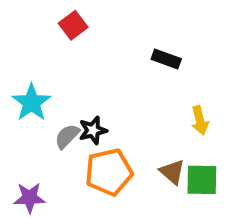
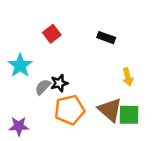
red square: (73, 25) -> (52, 34), moved
brown triangle: (172, 172) -> (110, 110), size x1.5

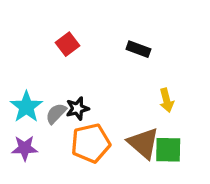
cyan star: (20, 65) -> (26, 107), moved
purple star: (19, 126) -> (25, 148), moved

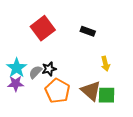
red square: (68, 44) -> (43, 28), size x1.6
orange pentagon: (91, 143) -> (57, 91), turned -30
purple star: (25, 148) -> (16, 84), moved

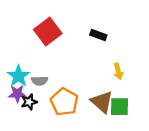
black star: (49, 69) -> (29, 102), moved
gray semicircle: (35, 72) -> (40, 81), turned -136

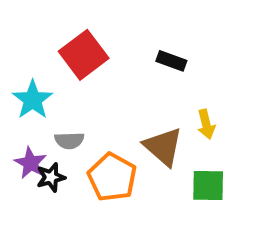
cyan star: (18, 76) -> (33, 100), moved
purple star: (17, 94) -> (31, 163), turned 30
brown triangle: (102, 102) -> (163, 147), moved

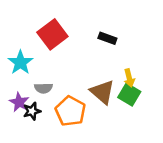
green square: (208, 185) -> (129, 95), moved, turned 30

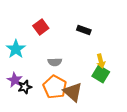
red square: (52, 34) -> (41, 27), size x0.7
gray semicircle: (43, 88) -> (55, 62), moved
brown triangle: (102, 92) -> (73, 92), moved

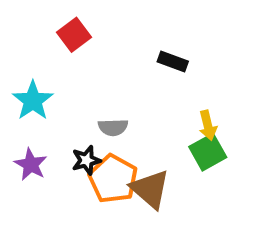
red square: (41, 27) -> (74, 35), moved
green square: (101, 74) -> (208, 152), turned 30
black star: (25, 87) -> (86, 160), moved

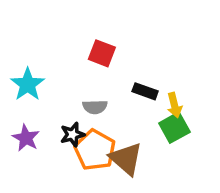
red square: (74, 35) -> (102, 53), moved, turned -32
black rectangle: (173, 61) -> (145, 91), moved

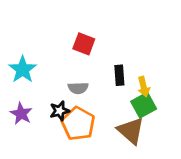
black rectangle: (145, 91) -> (119, 75), turned 66
brown triangle: (126, 159) -> (131, 131), moved

